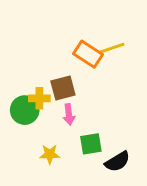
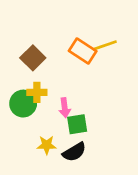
brown square: (63, 88) -> (33, 58), moved, turned -30
green square: (91, 144) -> (77, 124), moved
black semicircle: (117, 162) -> (74, 152), moved

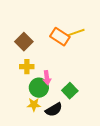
green circle: (23, 104) -> (39, 88), moved
green square: (77, 124) -> (70, 91), moved, turned -35

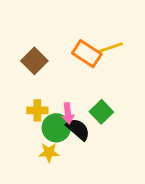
yellow cross: (27, 67) -> (37, 110), moved
green square: (70, 91) -> (101, 112), moved
black semicircle: (54, 110) -> (78, 129), moved, turned -108

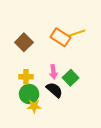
pink arrow: (68, 113) -> (53, 72), moved
green circle: (56, 128) -> (29, 94), moved

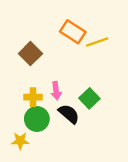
orange rectangle: (60, 37) -> (73, 32), moved
pink arrow: (53, 72) -> (56, 91), moved
yellow star: (34, 106) -> (20, 141), moved

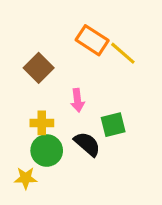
yellow line: (97, 42) -> (123, 53), turned 60
pink arrow: (56, 91) -> (77, 100), moved
green square: (89, 98) -> (113, 125), turned 30

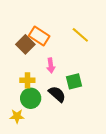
orange rectangle: (92, 40) -> (39, 36), moved

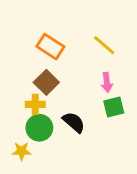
brown square: (25, 44) -> (46, 82), moved
pink arrow: (51, 66) -> (107, 82), moved
green square: (74, 81) -> (114, 107), moved

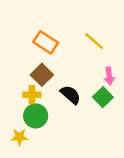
pink arrow: (107, 82) -> (109, 76), moved
green square: (114, 107) -> (103, 97), turned -30
black semicircle: (74, 122) -> (71, 95), moved

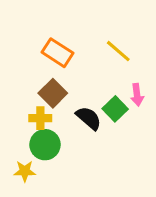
green square: (103, 97) -> (115, 109), moved

